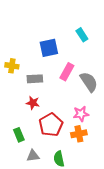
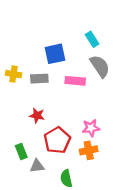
pink rectangle: (67, 72) -> (75, 81), turned 66
gray rectangle: (35, 79) -> (39, 79), moved
gray semicircle: (89, 82) -> (100, 66), moved
gray triangle: (33, 156) -> (37, 166), moved

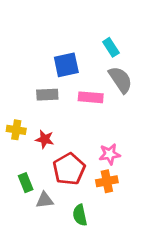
yellow cross: (13, 74) -> (16, 130), moved

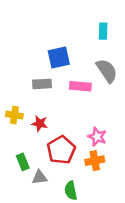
cyan rectangle: (111, 47) -> (103, 31), moved, turned 35
pink star: (110, 154) -> (97, 137), turned 30

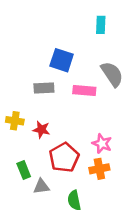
cyan rectangle: (103, 31) -> (101, 25), moved
blue square: (59, 57) -> (62, 60), turned 30

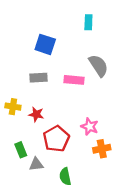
blue square: (62, 60) -> (45, 44), moved
orange cross: (99, 169) -> (102, 149), moved

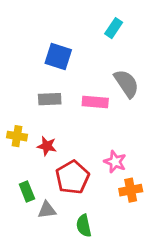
cyan rectangle: (88, 22) -> (114, 28), turned 32

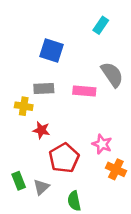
yellow cross: (17, 136) -> (24, 106), moved
orange cross: (131, 190) -> (116, 169), turned 36
green rectangle: (27, 192) -> (19, 181), moved
gray triangle: (47, 210) -> (41, 187), turned -36

